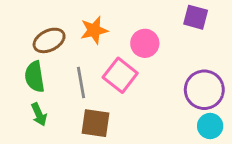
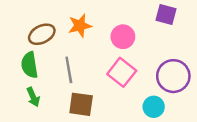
pink square: (120, 75) -> (122, 72), moved
cyan circle: (210, 126) -> (154, 107), moved

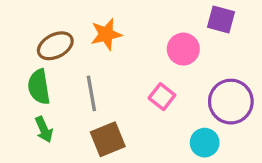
pink circle: (123, 37) -> (183, 49), moved
pink square: (122, 72) -> (162, 97), size x0.7
brown square: (81, 104) -> (108, 139), turned -30

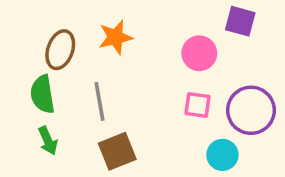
brown ellipse: (55, 46) -> (60, 50), turned -44
pink square: (162, 97) -> (198, 105), moved, turned -30

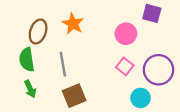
orange star: (116, 37) -> (73, 24), turned -30
pink square: (198, 105) -> (125, 66), turned 30

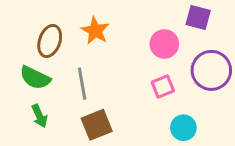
green semicircle: (27, 60) -> (35, 78), turned -55
pink square: (125, 66) -> (163, 87), turned 30
purple circle: (159, 70) -> (211, 70), moved

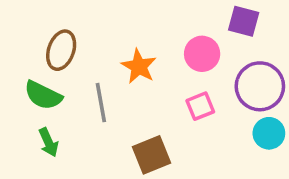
orange star: (95, 31) -> (139, 66), moved
brown square: (97, 125) -> (151, 155), moved
cyan circle: (183, 128) -> (269, 133), moved

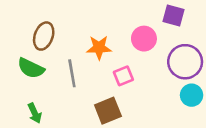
orange star: (139, 66) -> (99, 48), turned -30
pink square: (200, 106) -> (123, 76), moved
green arrow: (48, 142) -> (35, 113), moved

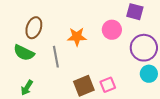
pink square: (123, 76) -> (108, 85), moved
green arrow: (35, 113) -> (27, 88), turned 56

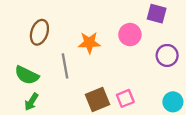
purple circle: (144, 48) -> (167, 55), size x0.7
green semicircle: (24, 53) -> (27, 75), moved
cyan circle: (149, 74) -> (173, 102), moved

